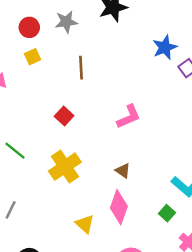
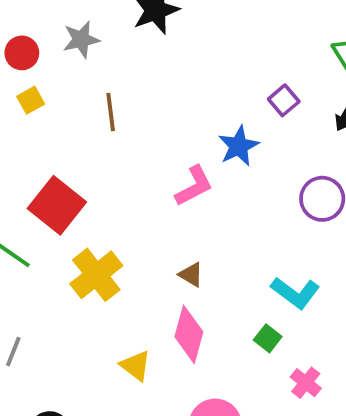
blue star: (165, 47) -> (239, 146), moved
red square: (64, 116) -> (57, 205), moved, size x1.8

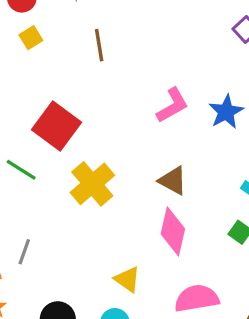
blue star: (239, 146) -> (226, 112), moved
brown triangle: (191, 275) -> (173, 181), size x1.4
yellow triangle: (136, 366) -> (127, 279), moved

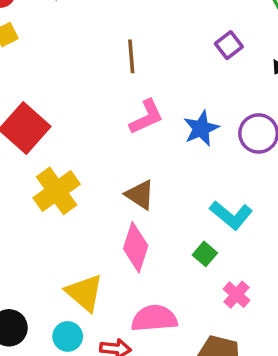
brown line: (99, 45) -> (131, 56), moved
yellow triangle: (127, 279) -> (84, 293), size x1.4

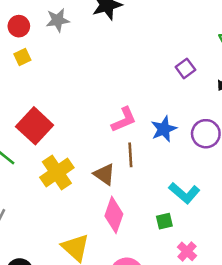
brown line: (131, 56) -> (130, 155), moved
brown triangle: (140, 195) -> (104, 174), moved
green square: (205, 254) -> (164, 221), turned 35

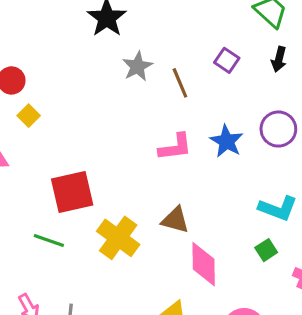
gray star: (58, 20) -> (137, 66), moved
pink L-shape: (124, 120) -> (175, 147), turned 36
red square: (35, 126) -> (72, 192), turned -36
brown line: (130, 155) -> (180, 83), moved

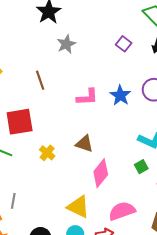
brown line: (180, 83) -> (40, 80), moved
yellow cross: (118, 238) -> (47, 153), size x0.6
pink diamond: (204, 264) -> (101, 173), turned 36

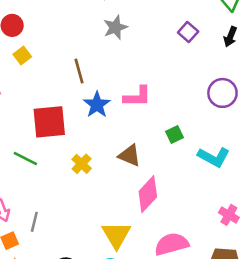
blue star: (120, 95) -> (97, 105), moved
green square: (141, 167) -> (175, 134), moved
yellow triangle: (78, 207) -> (116, 235), turned 30

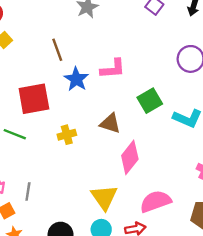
green square: (175, 134) -> (150, 101), size x1.5
yellow cross: (82, 164) -> (67, 135), turned 36

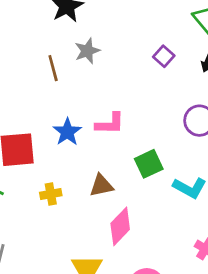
brown line: (57, 50) -> (53, 68), moved
brown triangle: (110, 123) -> (101, 186), turned -35

